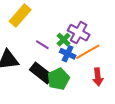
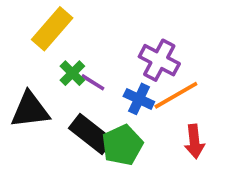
green cross: (64, 40) -> (72, 73), moved

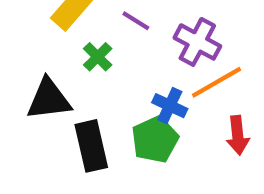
purple line: (93, 82) -> (136, 21), moved
blue cross: (139, 99) -> (170, 106), moved
black rectangle: (91, 134) -> (91, 146), moved, turned 39

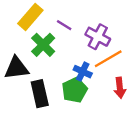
green cross: (98, 57) -> (43, 45), size x1.5

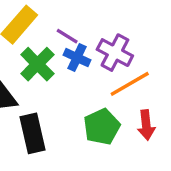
blue cross: (83, 72) -> (77, 58), moved
green pentagon: (75, 90) -> (102, 127), moved

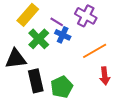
purple cross: (115, 53) -> (86, 16), moved
green pentagon: (102, 127) -> (62, 87), moved

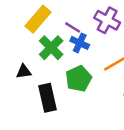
black triangle: (16, 59) -> (24, 72), size x0.6
green pentagon: (62, 87) -> (79, 79), moved

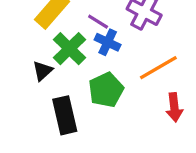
black triangle: (24, 72) -> (43, 71), moved, turned -35

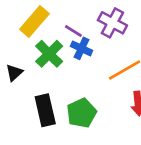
black triangle: (43, 71) -> (14, 73), moved
green pentagon: (106, 90) -> (81, 113), moved

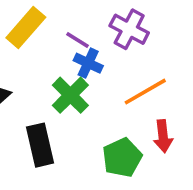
green cross: (49, 54) -> (70, 95), moved
green pentagon: (81, 113) -> (122, 158), moved

